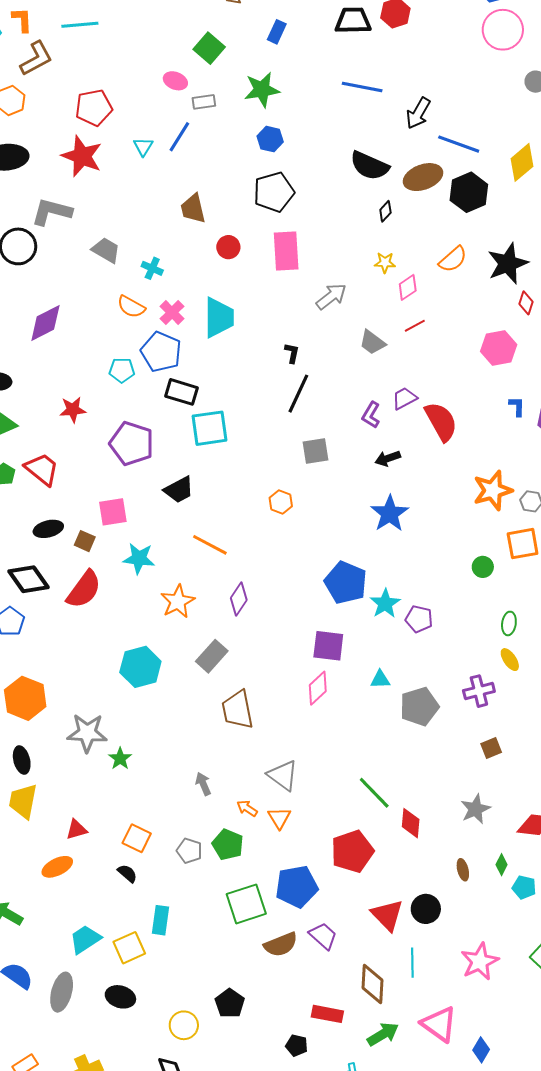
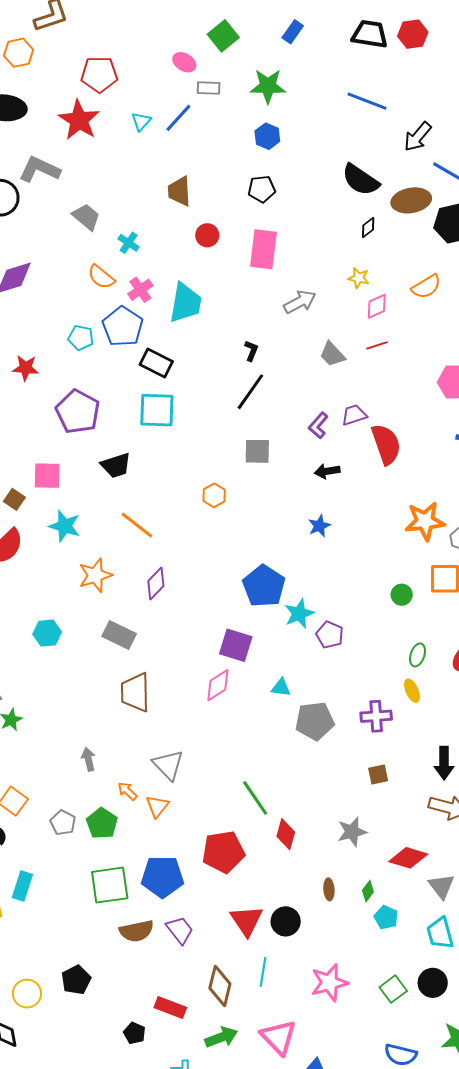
black pentagon: (274, 192) -> (262, 189), size x0.7
black rectangle: (181, 392) -> (156, 363), moved
blue star: (390, 514) -> (319, 526), size x0.6
gray rectangle: (212, 656) -> (119, 635), turned 64
cyan hexagon: (140, 667) -> (47, 633), size x0.7

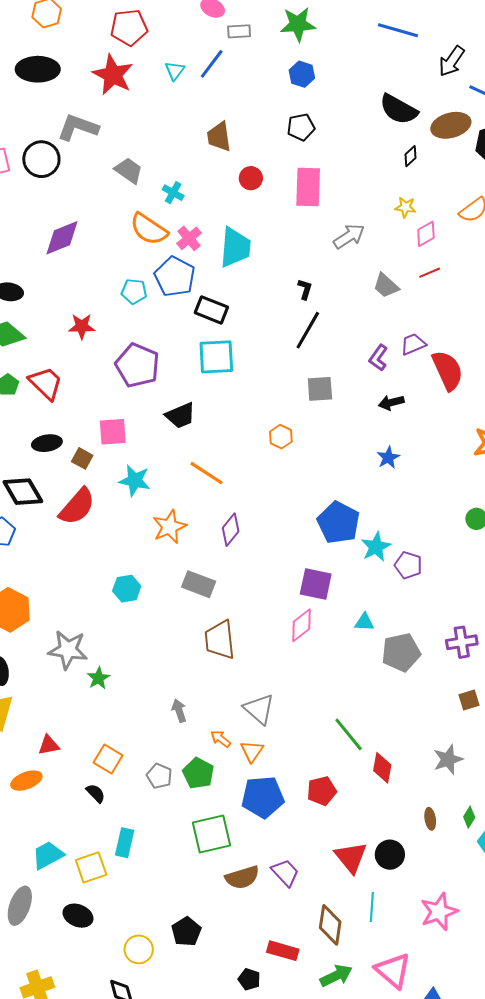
orange semicircle: (101, 277) -> (149, 229), size x1.4
red pentagon: (223, 852) -> (322, 791), size x0.7
blue pentagon: (162, 877) -> (263, 797), moved

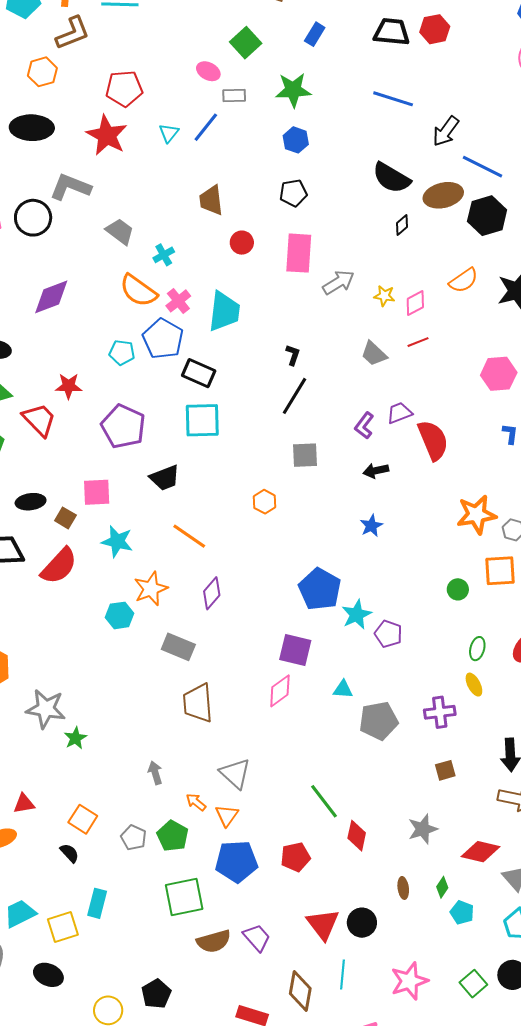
cyan cross: (173, 193) -> (164, 255), turned 30
yellow star: (405, 207) -> (384, 296), moved
gray arrow: (349, 236) -> (338, 282), moved
red trapezoid: (46, 383) -> (39, 420), moved
cyan hexagon: (127, 589) -> (120, 615), moved

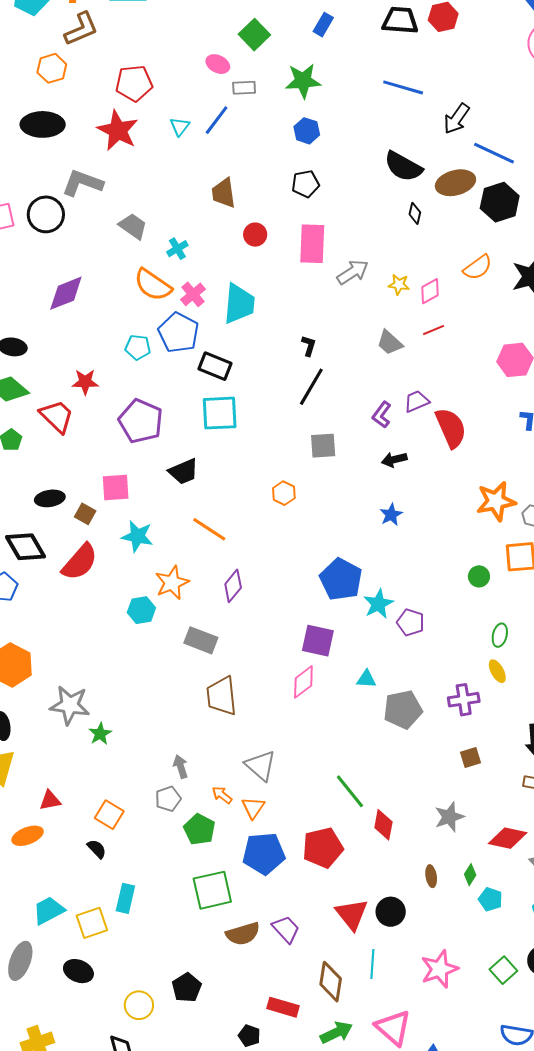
black diamond: (402, 225) -> (415, 213), turned -35
gray pentagon: (134, 838) -> (168, 799), moved, turned 30
red pentagon: (295, 857) -> (323, 848), size x1.4

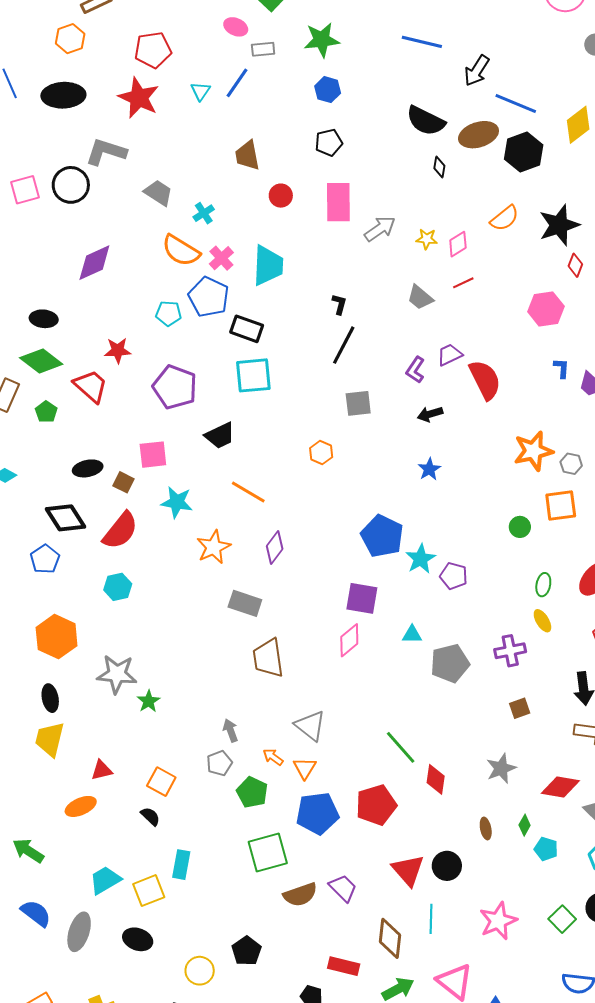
cyan hexagon: (141, 610) -> (118, 587), moved

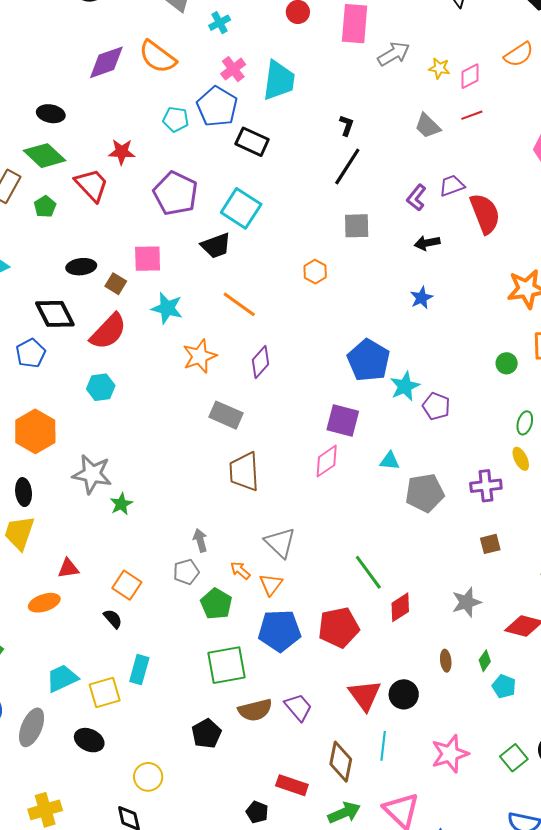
orange semicircle: (181, 251) -> (158, 57), moved
cyan square: (253, 375) -> (241, 208), moved, turned 33
red diamond: (436, 779) -> (400, 607), turned 44
black pentagon: (247, 951) -> (206, 734), moved

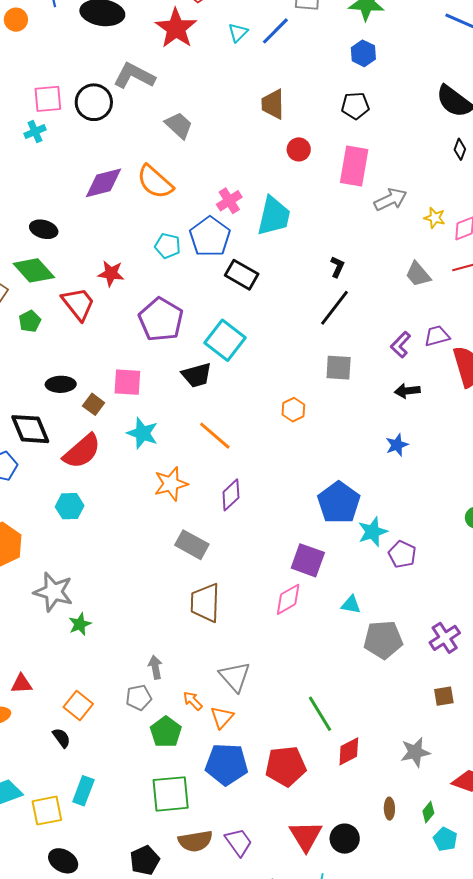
cyan cross: (220, 23) -> (35, 132), moved
purple cross: (486, 486) -> (445, 638), turned -32
black ellipse: (89, 740) -> (63, 861), moved

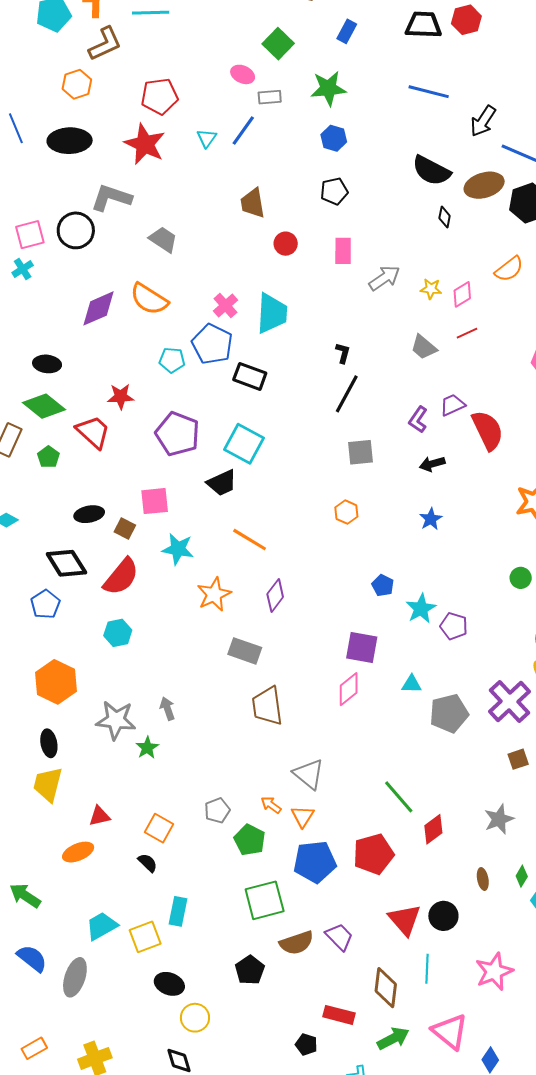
pink rectangle: (354, 166) -> (343, 251), size x0.7
orange hexagon: (293, 410) -> (346, 512), moved
blue pentagon: (339, 503) -> (383, 585), size x0.5
purple cross: (445, 638) -> (509, 702), size x1.4
gray arrow: (155, 667) -> (167, 709), moved

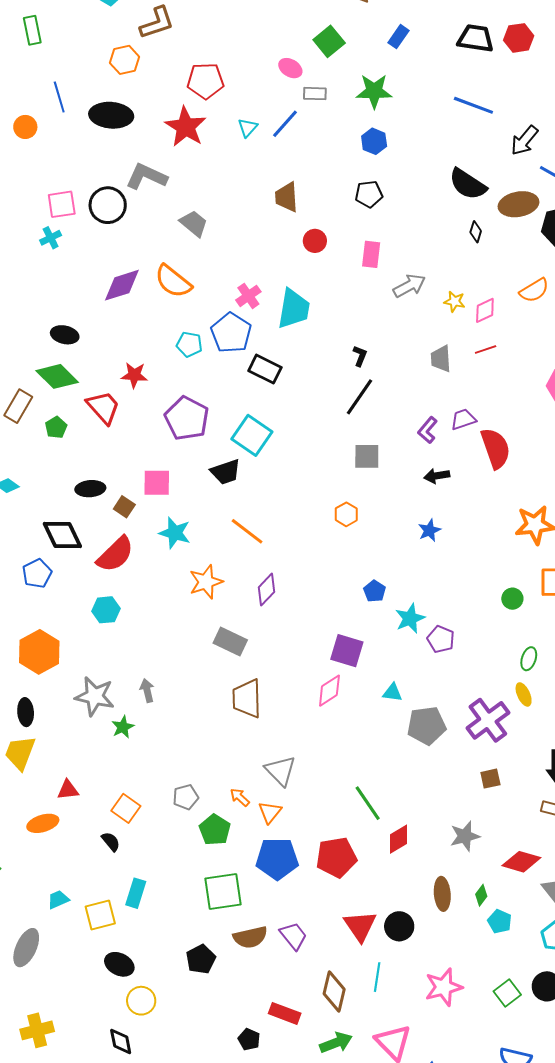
gray trapezoid: (424, 347) -> (441, 359), turned 40
brown ellipse: (483, 879) -> (442, 894), size x1.5
cyan trapezoid: (102, 926) -> (58, 899), size x0.7

